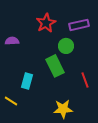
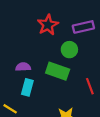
purple semicircle: (12, 41) -> (23, 67), moved
green rectangle: (55, 66) -> (58, 71), turned -45

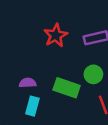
green circle: (69, 50) -> (93, 74), moved

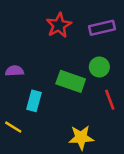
purple semicircle: (28, 83) -> (15, 71), moved

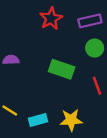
green circle: (99, 67) -> (95, 48), moved
cyan rectangle: (34, 101) -> (38, 120), moved, turned 60

